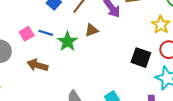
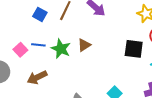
brown triangle: (92, 30) -> (84, 45), moved
brown arrow: (37, 65) -> (37, 77), turned -30

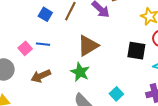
brown triangle: (84, 45) -> (88, 46), size x1.6
green star: (61, 49) -> (80, 72), moved

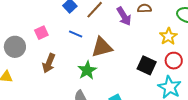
blue line: (43, 44) -> (76, 34), moved
brown arrow: (41, 76) -> (49, 63), turned -60

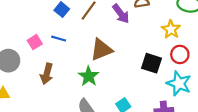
blue line: (76, 34) -> (59, 39), moved

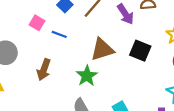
pink square: (35, 42) -> (37, 23), moved, turned -32
black square: (152, 63) -> (140, 51), moved

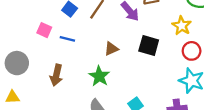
brown triangle: (102, 50) -> (111, 49), size x0.6

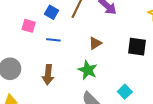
pink square: (44, 30) -> (29, 26), moved
black square: (149, 45) -> (137, 47), moved

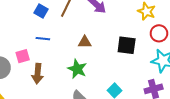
pink square: (29, 26) -> (23, 56), moved, turned -32
brown triangle: (95, 43) -> (85, 42), turned 32

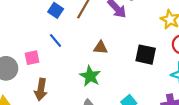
blue line: (43, 39) -> (55, 41), turned 40
brown arrow: (38, 74) -> (41, 89), moved

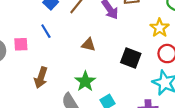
green star: (90, 76) -> (85, 81), moved
brown arrow: (41, 89) -> (41, 78), moved

